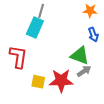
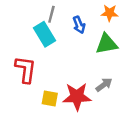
cyan rectangle: (35, 28) -> (45, 34), turned -54
blue arrow: (93, 35) -> (79, 25), moved
green triangle: (80, 56) -> (107, 44), moved, turned -30

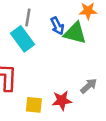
green triangle: (107, 44) -> (75, 33), moved, turned 30
red star: (77, 97) -> (62, 101), size x0.7

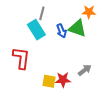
blue arrow: (57, 26) -> (61, 31), moved
yellow square: (34, 105) -> (49, 81), moved

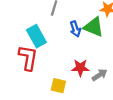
cyan rectangle: (36, 30) -> (36, 36), moved
red star: (63, 80) -> (80, 68), moved

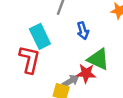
green triangle: (94, 27) -> (98, 59), moved
gray arrow: (100, 75) -> (71, 81), moved

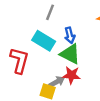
cyan rectangle: (40, 36) -> (44, 41), moved, turned -35
green triangle: (98, 59) -> (70, 54), moved

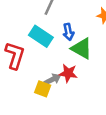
green triangle: (70, 54) -> (82, 48), moved

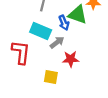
green triangle: (82, 48) -> (78, 15), moved
gray arrow: (53, 79) -> (57, 42), moved

